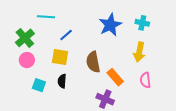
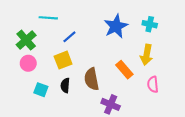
yellow square: (60, 57) -> (63, 60), turned -30
brown semicircle: (93, 62) -> (92, 79), moved
orange rectangle: (115, 77) -> (124, 70), moved

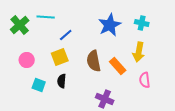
green cross: (26, 40) -> (20, 25), moved
brown semicircle: (92, 79) -> (94, 61), moved

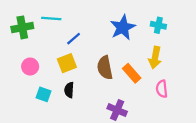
green cross: (20, 25) -> (22, 27), turned 30

